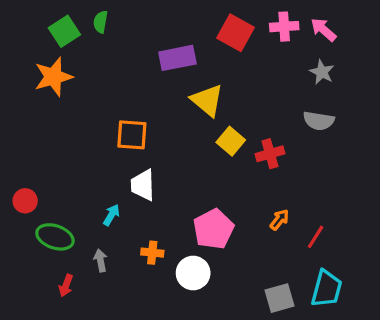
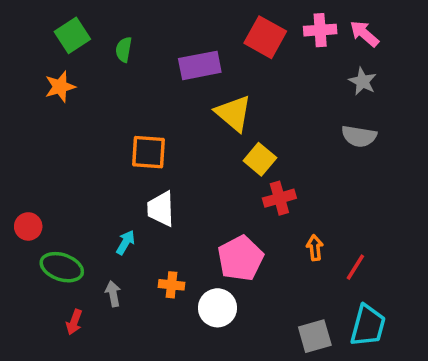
green semicircle: (100, 22) -> (124, 50), moved
orange star: (53, 77) -> (60, 87), size x0.7
red cross: (270, 154) -> (279, 198), moved
orange arrow: (279, 220) -> (315, 248), turned -45

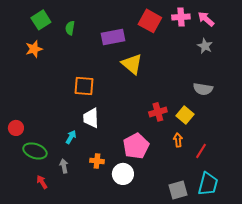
gray semicircle: (359, 136) -> (203, 89), moved
yellow square: (260, 159) -> (185, 115), moved
red arrow: (74, 322) -> (42, 182), turned 128

